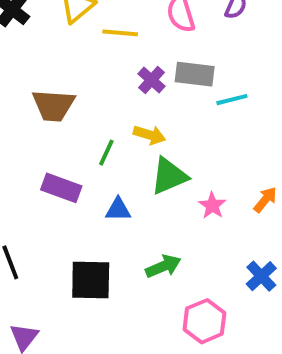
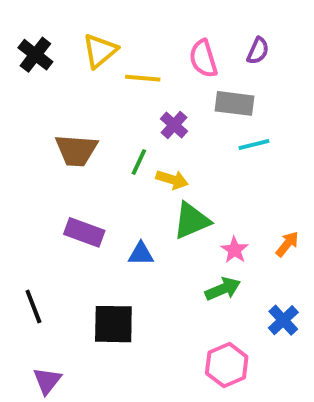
gray rectangle: (195, 74) -> (235, 103), moved
green line: (106, 153) -> (139, 162), moved
green arrow: (163, 266) -> (223, 289), moved

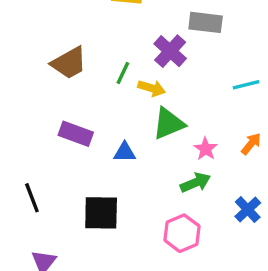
purple cross: (174, 125) -> (170, 51), moved, size x1.4
cyan line: (254, 144) -> (246, 85), moved
brown trapezoid: (76, 150) -> (69, 63), turned -33
pink hexagon: (227, 365) -> (182, 233), moved

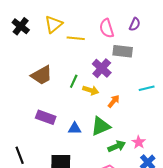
green triangle: (168, 124) -> (101, 126), moved
orange arrow: (251, 144) -> (114, 101), moved
pink star: (206, 149) -> (139, 142), moved

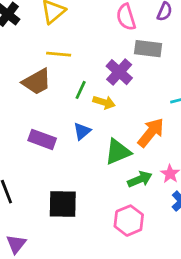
yellow line: (76, 38) -> (59, 54), moved
orange arrow: (114, 101) -> (151, 133), moved, size x1.6
blue triangle: (75, 128) -> (82, 131), moved, turned -40

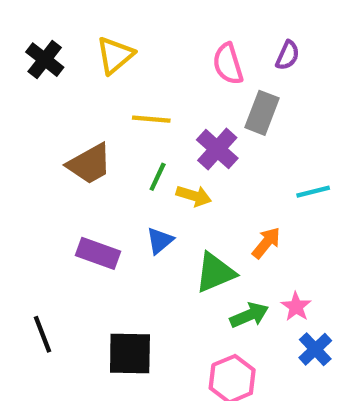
gray rectangle: (148, 49) -> (262, 113), turned -76
yellow line: (59, 54) -> (151, 119), moved
orange arrow: (151, 133) -> (266, 243), size x0.7

